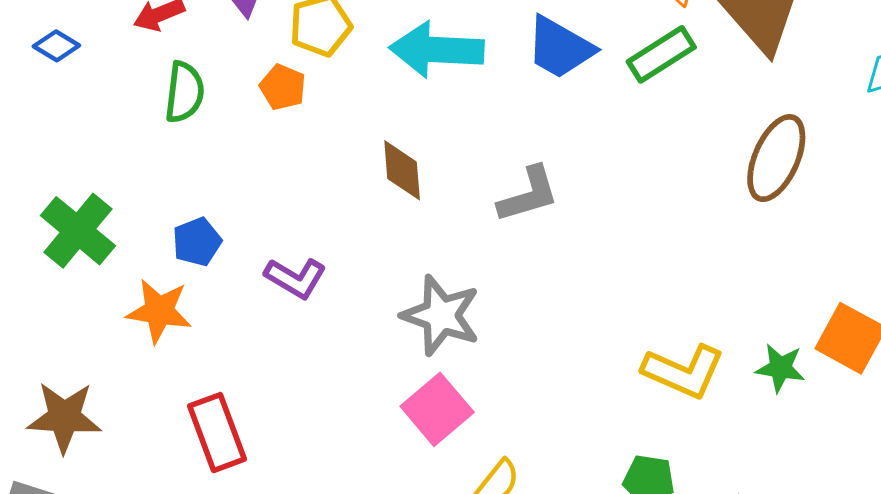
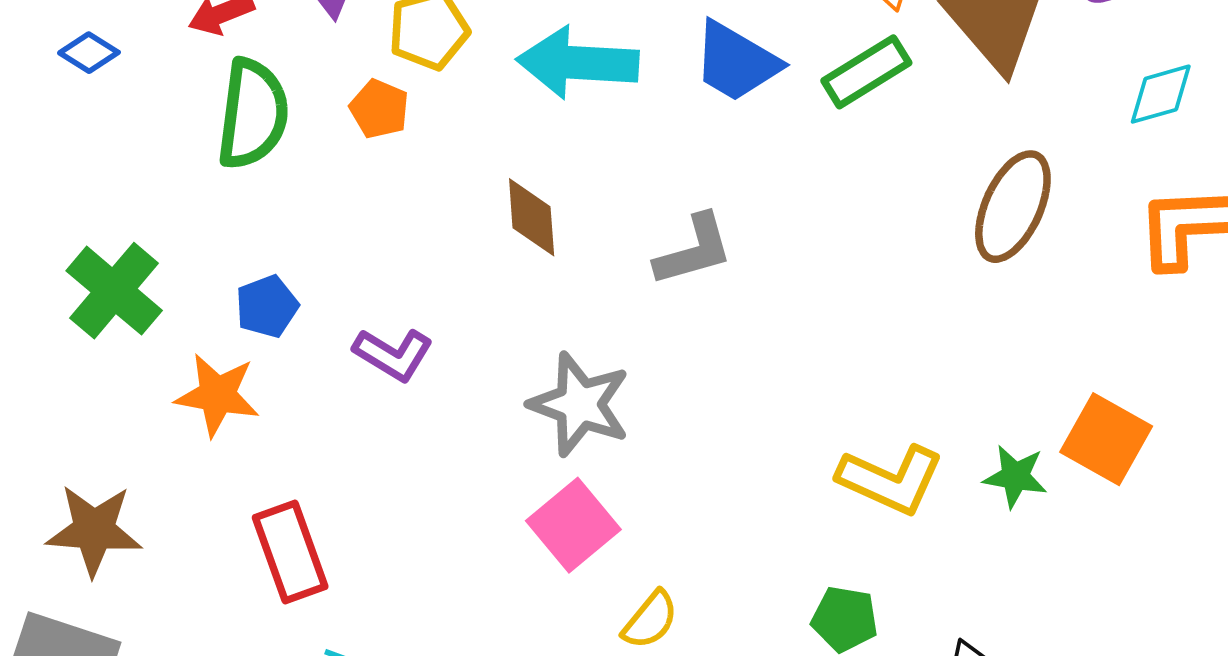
green semicircle: (184, 92) -> (253, 114), size x1.4

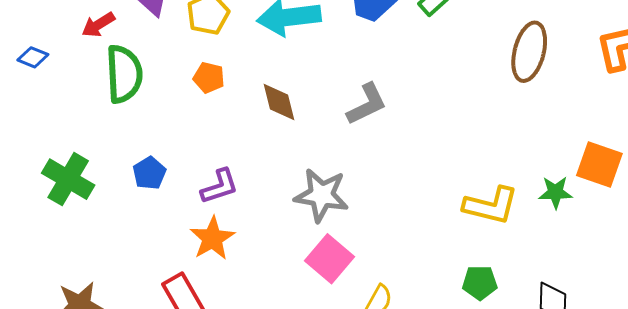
orange pentagon: (379, 109) -> (209, 78), moved
purple L-shape: (393, 354) -> (220, 186), turned -39
orange star: (217, 395) -> (212, 238), moved, turned -30

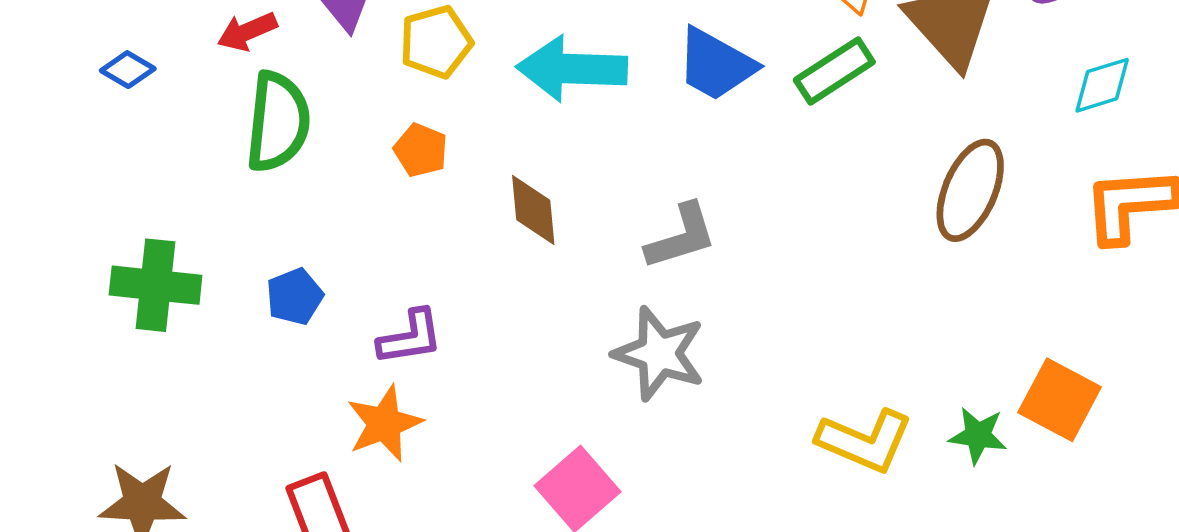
green cross: (68, 179) -> (156, 285), turned -33
gray star: (322, 195) -> (659, 354), moved

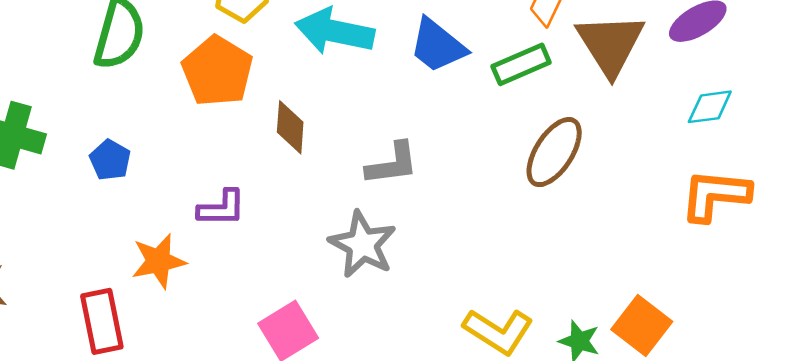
orange pentagon: (421, 150) -> (217, 71), size x1.8
brown ellipse: (970, 190) -> (554, 152), moved
blue pentagon: (295, 296) -> (110, 160), turned -30
purple L-shape: (410, 337) -> (222, 208), moved

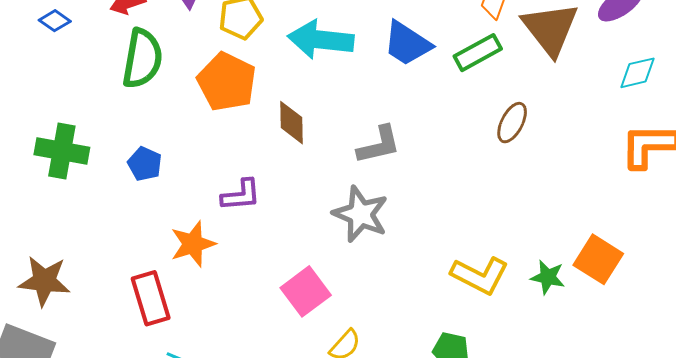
brown ellipse: (554, 152) -> (512, 123), size x0.7

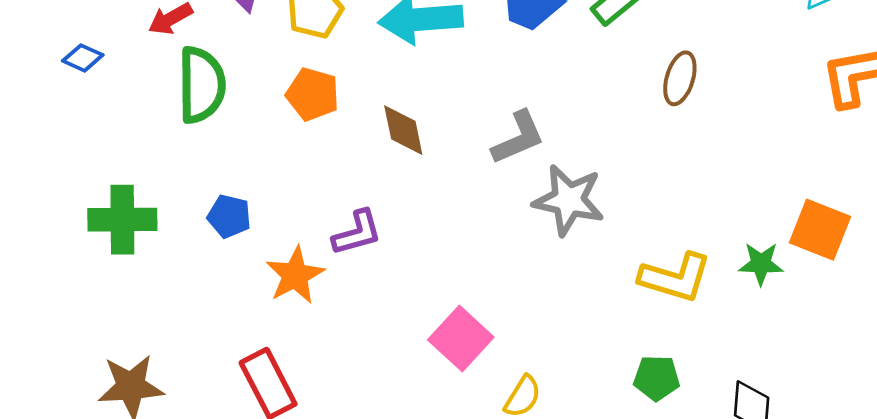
orange pentagon: (227, 82) -> (313, 94), size x0.7
gray star: (361, 214) -> (569, 200), moved
orange star: (193, 244) -> (295, 275), moved

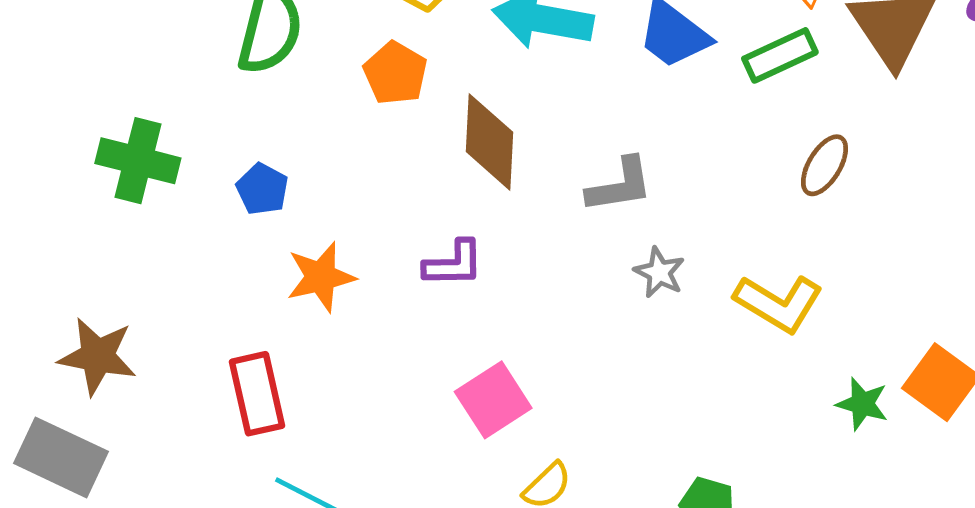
brown diamond: (403, 130) -> (489, 142), size x1.4
gray star: (569, 200) -> (659, 272), size x0.6
purple L-shape: (357, 233) -> (453, 264), moved
yellow L-shape: (675, 278) -> (779, 303), moved

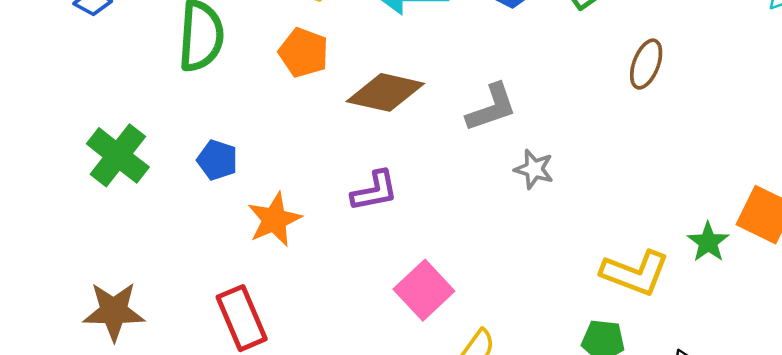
brown diamond: (489, 142) -> (385, 92), turned -70
green cross: (138, 161) -> (118, 155), turned 34
yellow L-shape: (779, 303) -> (635, 273), moved
green star: (862, 404) -> (708, 242), turned 30

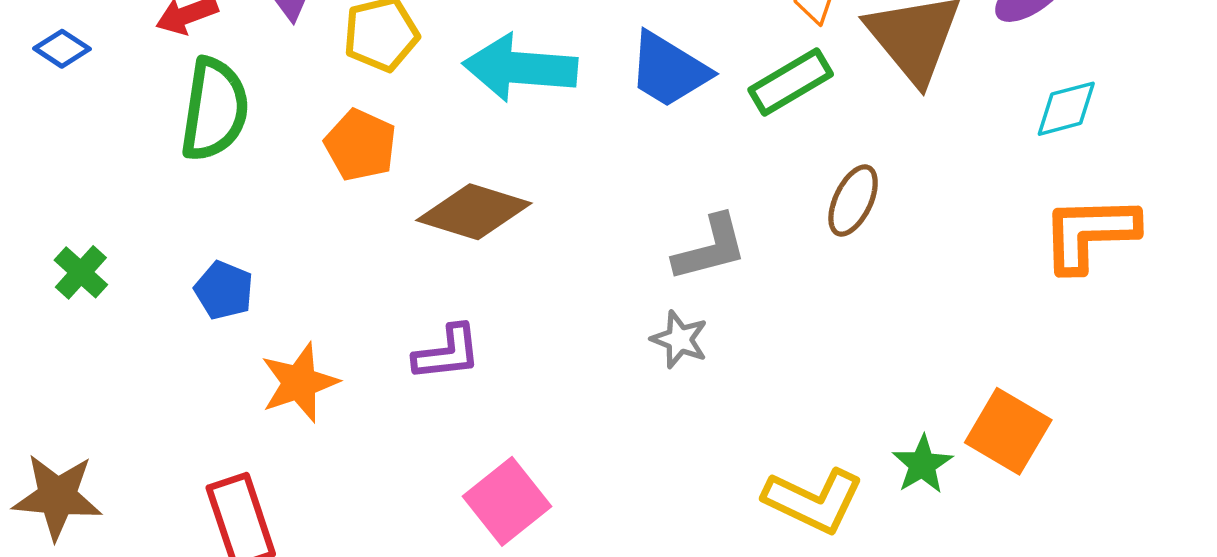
gray L-shape: (492, 108) -> (710, 248), moved
green cross: (118, 155) -> (81, 272), size x0.6

